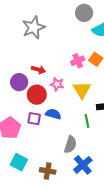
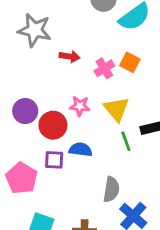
gray star: (34, 28) -> (35, 30), turned -30
red arrow: (38, 70) -> (70, 56), moved
green line: (87, 121) -> (126, 141), moved

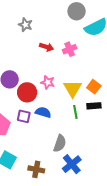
gray star: (35, 30) -> (25, 25), size x0.6
orange square: (130, 62) -> (94, 87), moved
pink cross: (104, 68) -> (70, 49), moved

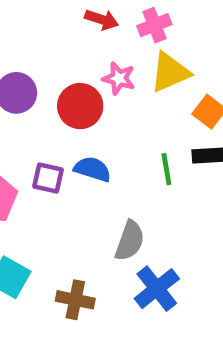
pink star: (48, 82) -> (119, 78), moved
yellow triangle: (73, 89) -> (170, 72), moved, turned 36
red circle: (27, 92) -> (80, 106), moved

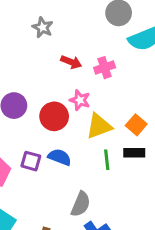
yellow triangle: (170, 72) -> (99, 126), moved

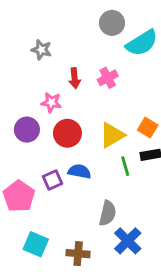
red arrow: (71, 62) -> (75, 78), turned 72
pink star: (80, 100) -> (51, 102), moved
purple square: (31, 161) -> (53, 180), turned -30

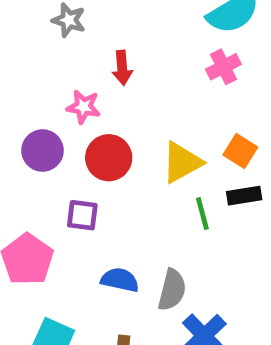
pink cross: (108, 78) -> (223, 67), moved
blue semicircle: (79, 171) -> (120, 280), moved
purple square: (53, 180) -> (82, 215), moved, turned 30

